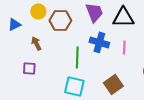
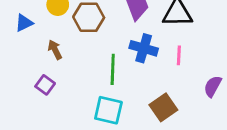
purple square: (29, 68) -> (45, 85), turned 32

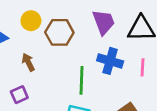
purple square: (45, 85) -> (19, 95), turned 30

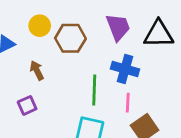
pink line: (142, 67) -> (128, 103), moved

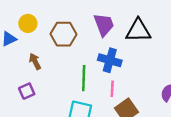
yellow circle: (40, 26) -> (28, 23), moved

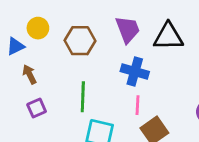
brown arrow: (35, 61) -> (30, 74), moved
green line: (84, 78) -> (83, 97), moved

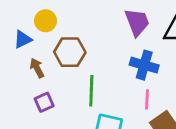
brown hexagon: (80, 41) -> (70, 52), moved

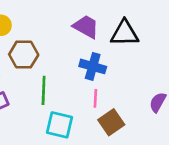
purple trapezoid: (137, 22) -> (86, 27), turned -40

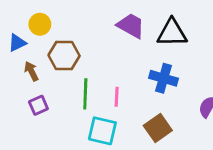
blue cross: (93, 66) -> (164, 78), moved
pink line: (95, 98) -> (117, 97), moved

